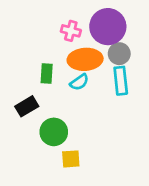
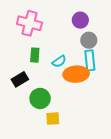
purple circle: (108, 27) -> (80, 20), size x0.6
pink cross: (71, 31) -> (29, 23), moved, size x1.6
orange ellipse: (85, 59) -> (76, 74), moved

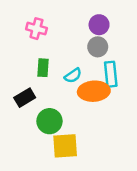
pink cross: (29, 23) -> (36, 29), size x0.7
gray circle: (89, 40) -> (98, 47), moved
yellow square: (53, 119) -> (65, 146), size x1.5

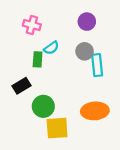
gray circle: (98, 47) -> (85, 51), moved
cyan semicircle: (73, 76) -> (51, 48), moved
orange ellipse: (94, 91) -> (95, 111), moved

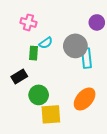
purple circle: (87, 22) -> (97, 22), moved
gray circle: (85, 51) -> (75, 46), size x1.5
orange ellipse: (95, 111) -> (85, 99), turned -45

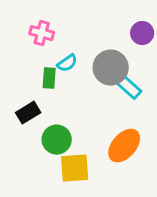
cyan rectangle: (87, 58) -> (127, 86), turned -42

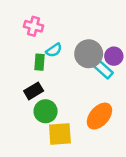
purple circle: (142, 33) -> (114, 56), moved
black rectangle: (28, 113) -> (34, 91), moved

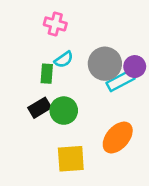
pink cross: (34, 26) -> (55, 24), moved
cyan rectangle: (102, 68) -> (121, 81), turned -70
green circle: (46, 111) -> (64, 111), moved

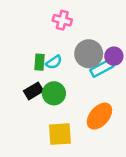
pink cross: (55, 24) -> (62, 20), moved
cyan semicircle: (64, 59) -> (54, 62), moved

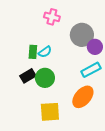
gray circle: (89, 54) -> (82, 35), moved
cyan rectangle: (102, 68) -> (91, 70), moved

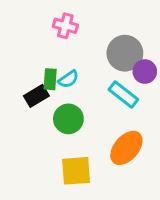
pink cross: (52, 17) -> (65, 26), moved
cyan rectangle: (91, 70) -> (123, 94), moved, turned 66
black rectangle: (28, 76) -> (36, 96), moved

